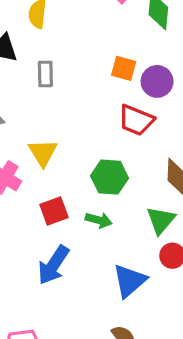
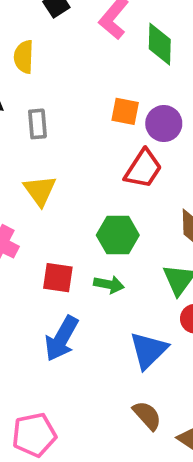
red trapezoid: (136, 120) -> (143, 169), turned -75
yellow triangle: (43, 153) -> (40, 191), moved
red square: (54, 211) -> (58, 278), turned 32

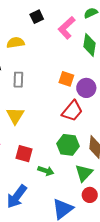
yellow semicircle: (24, 57) -> (16, 43), turned 72
green hexagon: (118, 235) -> (68, 145), moved
red square: (58, 278) -> (24, 154), moved

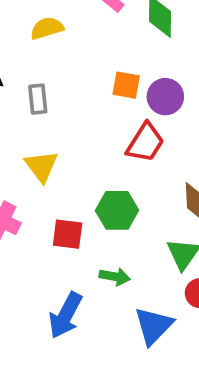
yellow semicircle: (16, 43) -> (47, 28), moved
green hexagon: (68, 145) -> (117, 210), moved
green arrow: (46, 171) -> (115, 277), moved

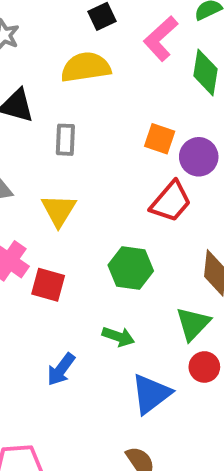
yellow semicircle: (47, 28) -> (86, 67), size x1.4
red square: (68, 234) -> (48, 285), moved
blue arrow: (66, 315) -> (61, 369), size x0.7

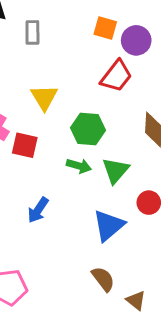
yellow triangle: (59, 210) -> (44, 97), moved
green triangle: (193, 324) -> (116, 170), moved
green arrow: (118, 337) -> (79, 166), moved

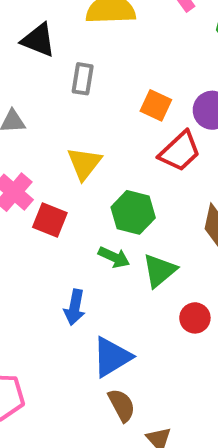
orange square: (105, 28) -> (156, 105), moved
blue arrow: (38, 210) -> (75, 307), moved, turned -32
blue triangle: (109, 225) -> (112, 357), moved

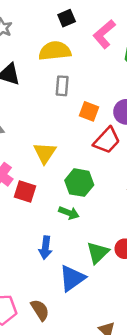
gray rectangle: (83, 79) -> (62, 86), moved
green triangle: (159, 271) -> (98, 253), moved
brown semicircle: (122, 405) -> (40, 310), moved

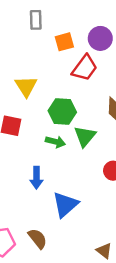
orange square: (89, 111) -> (64, 42), turned -30
green triangle: (98, 253) -> (85, 136), moved

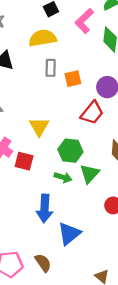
orange square: (64, 42) -> (73, 79), moved
blue arrow: (36, 178) -> (45, 208), size x1.4

